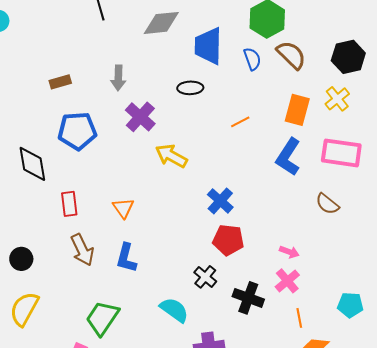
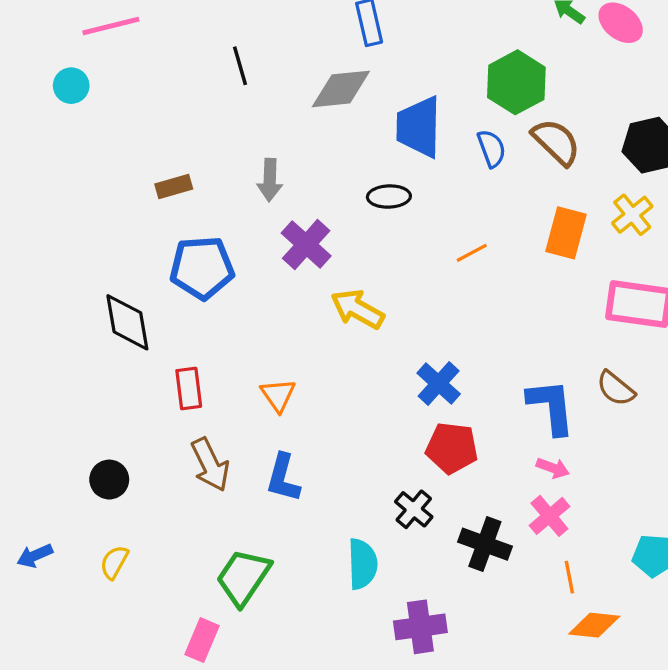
blue L-shape: (288, 157) -> (551, 407), moved, turned 141
yellow semicircle: (24, 309) -> (114, 562), size x0.6
cyan semicircle: (174, 310) -> (362, 564), turned 52

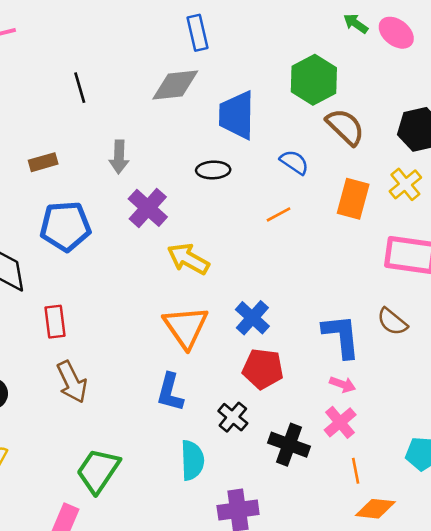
black line: (240, 66) -> (80, 88), moved
blue semicircle: (492, 149) -> (294, 162), moved, turned -36
orange triangle: (278, 395) -> (186, 327), moved, size x1.6
blue L-shape: (283, 478) -> (170, 392), moved

